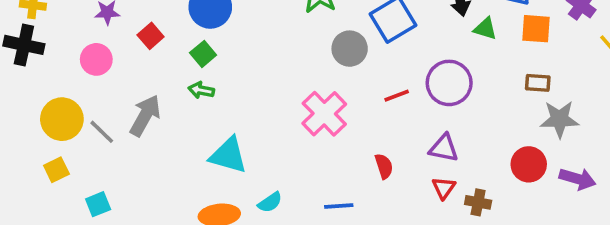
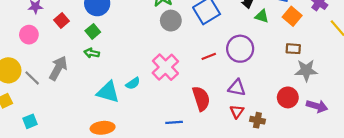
orange square: (536, 29) -> (292, 16), turned 36
gray circle: (350, 49) -> (171, 21), moved
red semicircle: (384, 166) -> (201, 99), size x1.6
cyan semicircle: (270, 202) -> (133, 83), moved

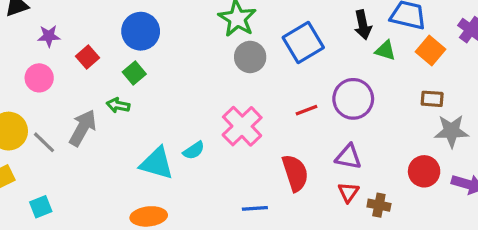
green arrow: (92, 53) -> (118, 105), moved

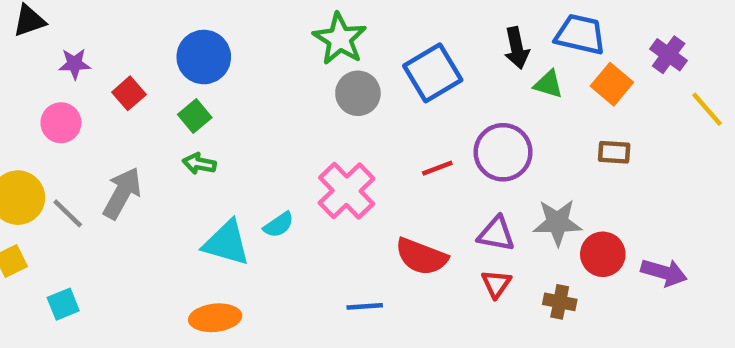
green arrow: (118, 105) -> (199, 164), moved
gray star: (451, 131) -> (557, 223), moved
red semicircle: (295, 173) -> (421, 257), turned 129
brown cross: (379, 205) -> (560, 302), moved

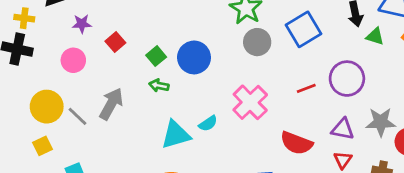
blue circle: (204, 57) -> (194, 57), moved
cyan triangle: (226, 243) -> (176, 135), turned -32

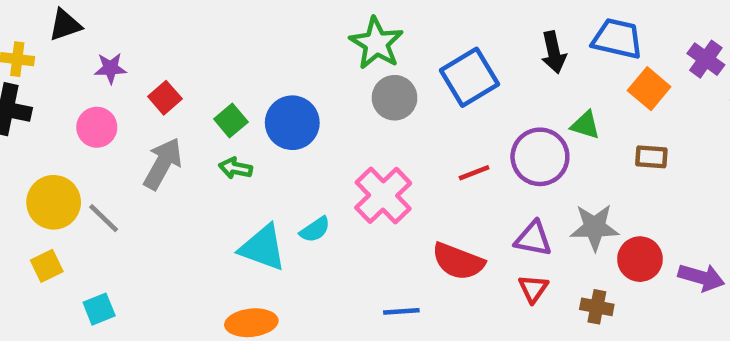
green triangle: (375, 36) -> (585, 125), moved
gray arrow: (111, 104) -> (163, 164), moved
cyan triangle: (176, 135) -> (263, 248), turned 36

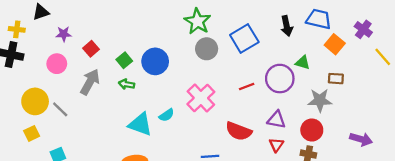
gray star: (595, 227) -> (320, 100), moved
red circle: (640, 259) -> (312, 130), moved

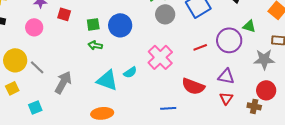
red square: (91, 49) -> (64, 14), turned -32
green square: (124, 60) -> (93, 24), turned 32
gray arrow: (90, 82) -> (63, 82), moved
red circle: (312, 130) -> (266, 90), moved

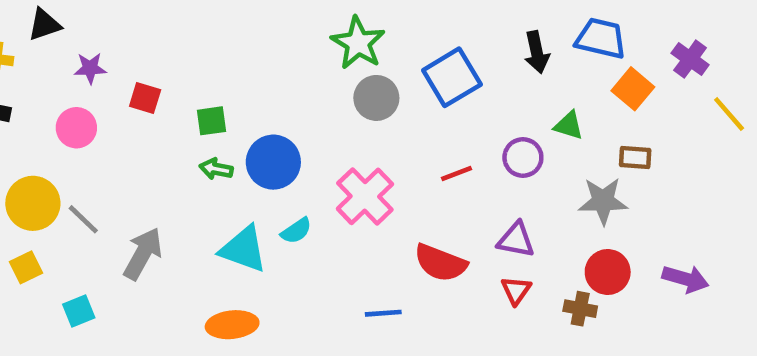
blue circle: (120, 25) -> (273, 162), moved
purple circle: (229, 40) -> (523, 158), size x0.7

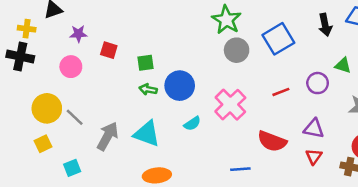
cyan triangle: (244, 249) -> (147, 134), moved

